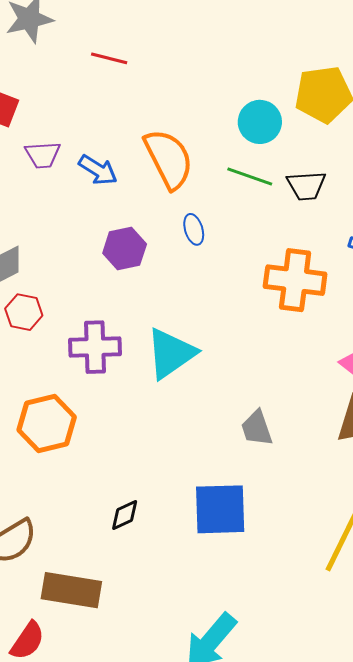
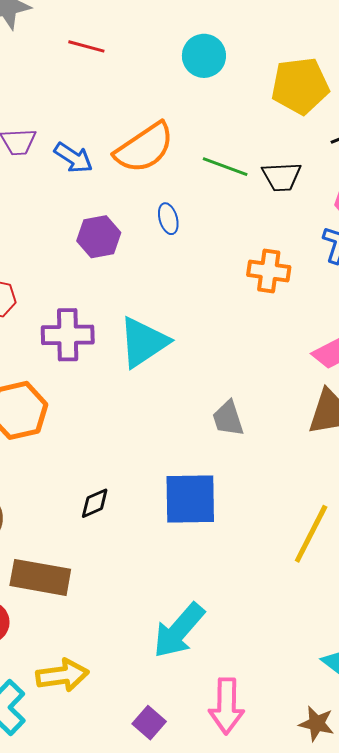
cyan circle: (260, 122) -> (204, 56), moved
orange semicircle: (169, 159) -> (144, 148), turned 82
orange cross: (295, 280) -> (269, 271), size x0.7

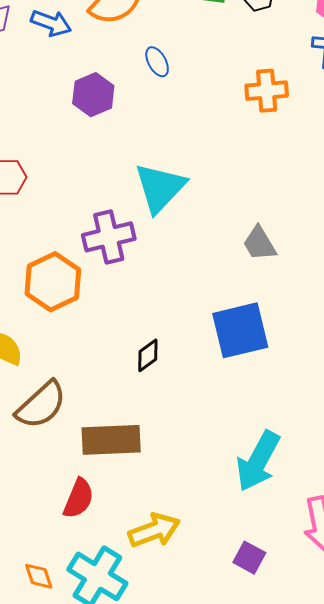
purple cross: (68, 335) -> (109, 237), moved

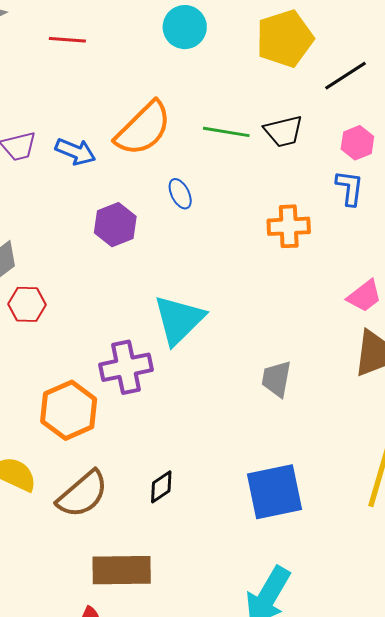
gray trapezoid: (259, 243) -> (276, 379), turned 39
blue square: (240, 330) -> (275, 492), moved
brown semicircle: (41, 405) -> (83, 494), moved

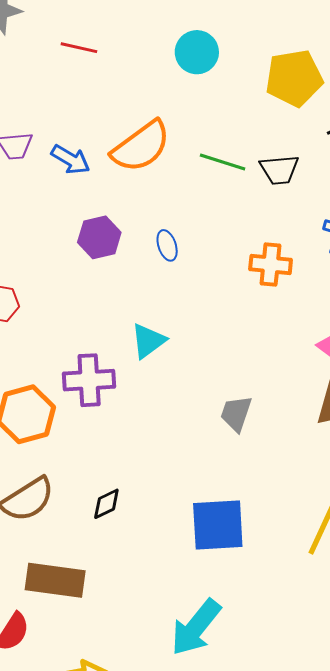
blue ellipse: (180, 194) -> (167, 245), moved
cyan triangle: (179, 320) -> (148, 341), size x0.7

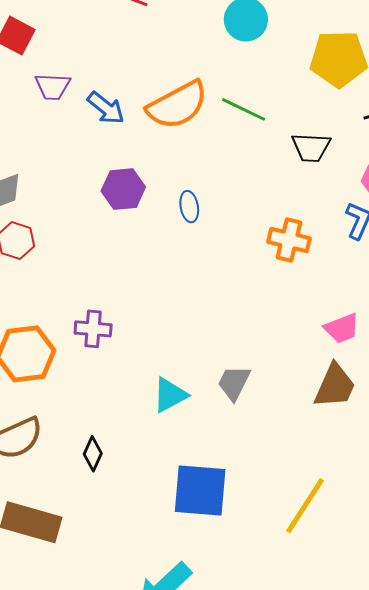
green line: (223, 162) -> (244, 109), moved
cyan triangle: (148, 341) -> (170, 395), moved
purple cross: (89, 380) -> (93, 329), size x0.7
black diamond: (106, 504) -> (93, 454), turned -48

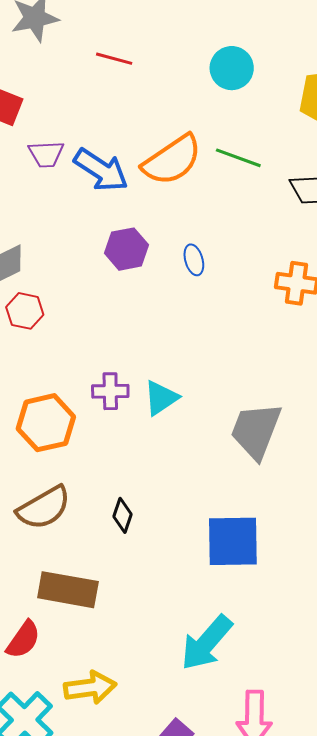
blue arrow: (106, 108) -> (101, 170), size x1.4
gray trapezoid: (234, 383) -> (256, 431), size x1.6
cyan triangle: (170, 395) -> (161, 398), moved

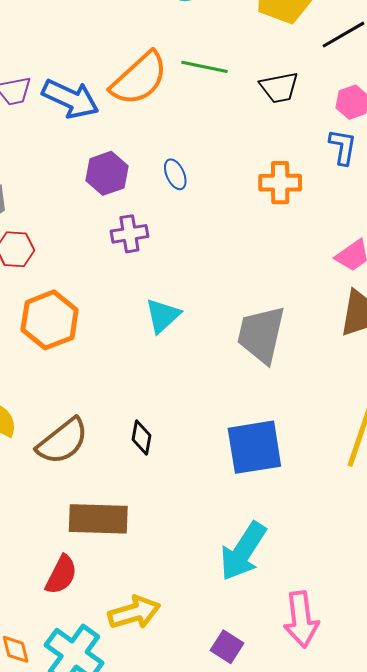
purple cross: (110, 391) -> (129, 234), moved
orange hexagon: (46, 423) -> (50, 320), moved

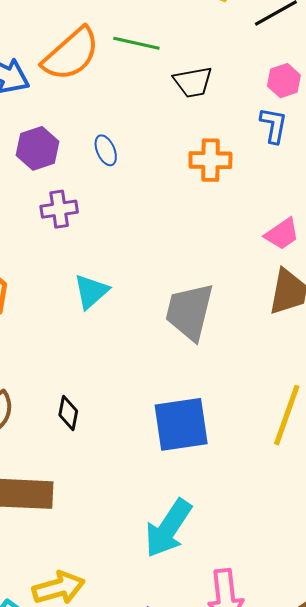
black trapezoid: (279, 87) -> (193, 82), moved

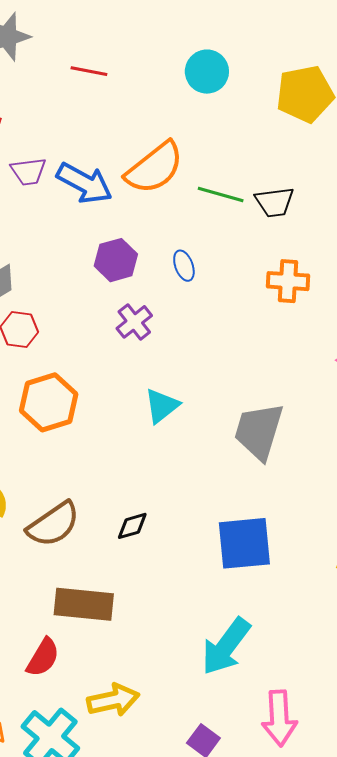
green line: (136, 43) -> (221, 194), moved
purple cross: (59, 209) -> (134, 322), turned -33
black diamond: (68, 413) -> (132, 526), turned 60

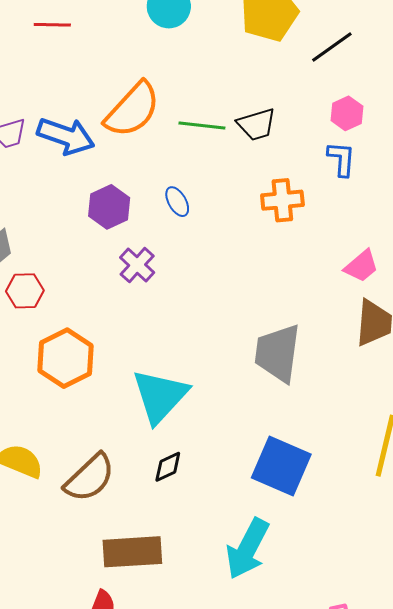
cyan triangle: (162, 406) -> (160, 396), moved, size x1.6
blue square: (244, 543) -> (281, 466), turned 38
cyan arrow: (226, 646) -> (247, 549), moved

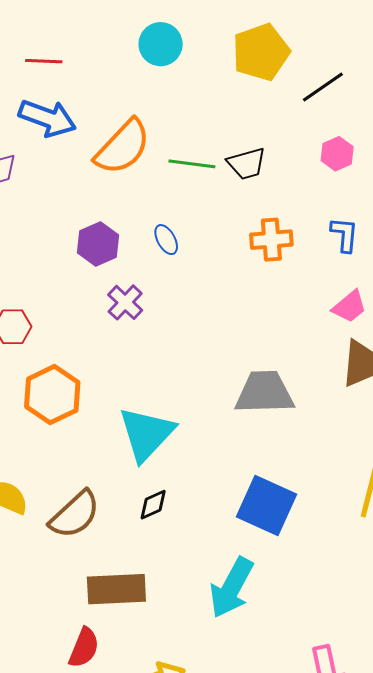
blue arrow: (66, 136) -> (47, 118), moved
blue L-shape: (341, 159) -> (344, 235), moved
gray trapezoid: (278, 353) -> (264, 392), turned 80

